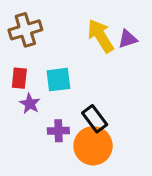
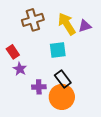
brown cross: (25, 30) -> (33, 20), moved
red rectangle: (19, 78) -> (13, 52), turned -40
cyan square: (58, 80) -> (58, 50), moved

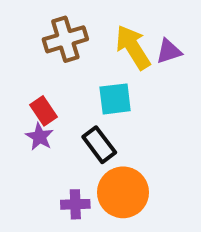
red rectangle: (13, 52) -> (44, 111), moved
black rectangle: (63, 79) -> (99, 145), moved
purple cross: (39, 87) -> (75, 204), moved

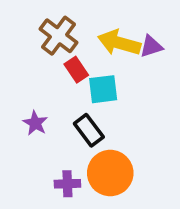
brown cross: (65, 39) -> (58, 36), turned -36
yellow arrow: (133, 47) -> (119, 43), turned -42
red rectangle: (44, 111) -> (76, 70), moved

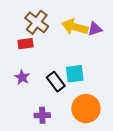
red rectangle: (76, 70) -> (26, 44), moved, turned -64
cyan square: (103, 89) -> (75, 74), moved
orange circle: (110, 173) -> (86, 109), moved

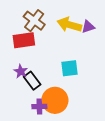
red rectangle: (26, 44) -> (24, 40), size x1.5
black rectangle: (56, 82) -> (32, 81), moved
orange circle: (86, 109) -> (55, 100), moved

